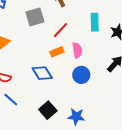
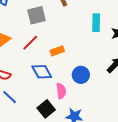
red line: (61, 30) -> (30, 43), moved
pink semicircle: (77, 50) -> (61, 91), moved

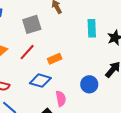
blue diamond: (42, 72) -> (40, 81), turned -40
blue circle: (81, 75) -> (89, 84), moved

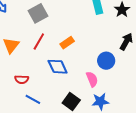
blue diamond: (40, 81) -> (58, 67), turned 60
pink semicircle: (61, 99) -> (92, 79), moved

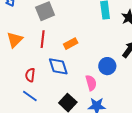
red line: (39, 41) -> (43, 39), turned -30
red semicircle: (22, 79) -> (30, 75), moved, turned 88

